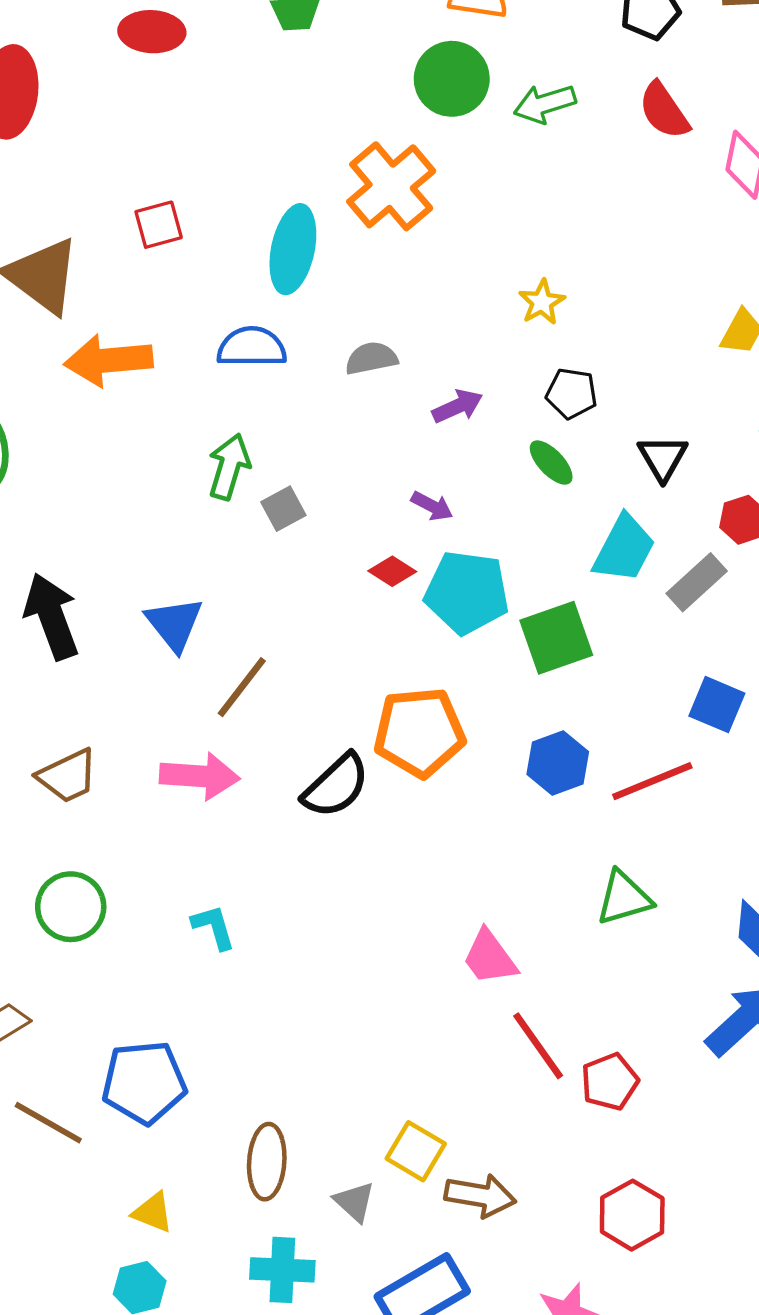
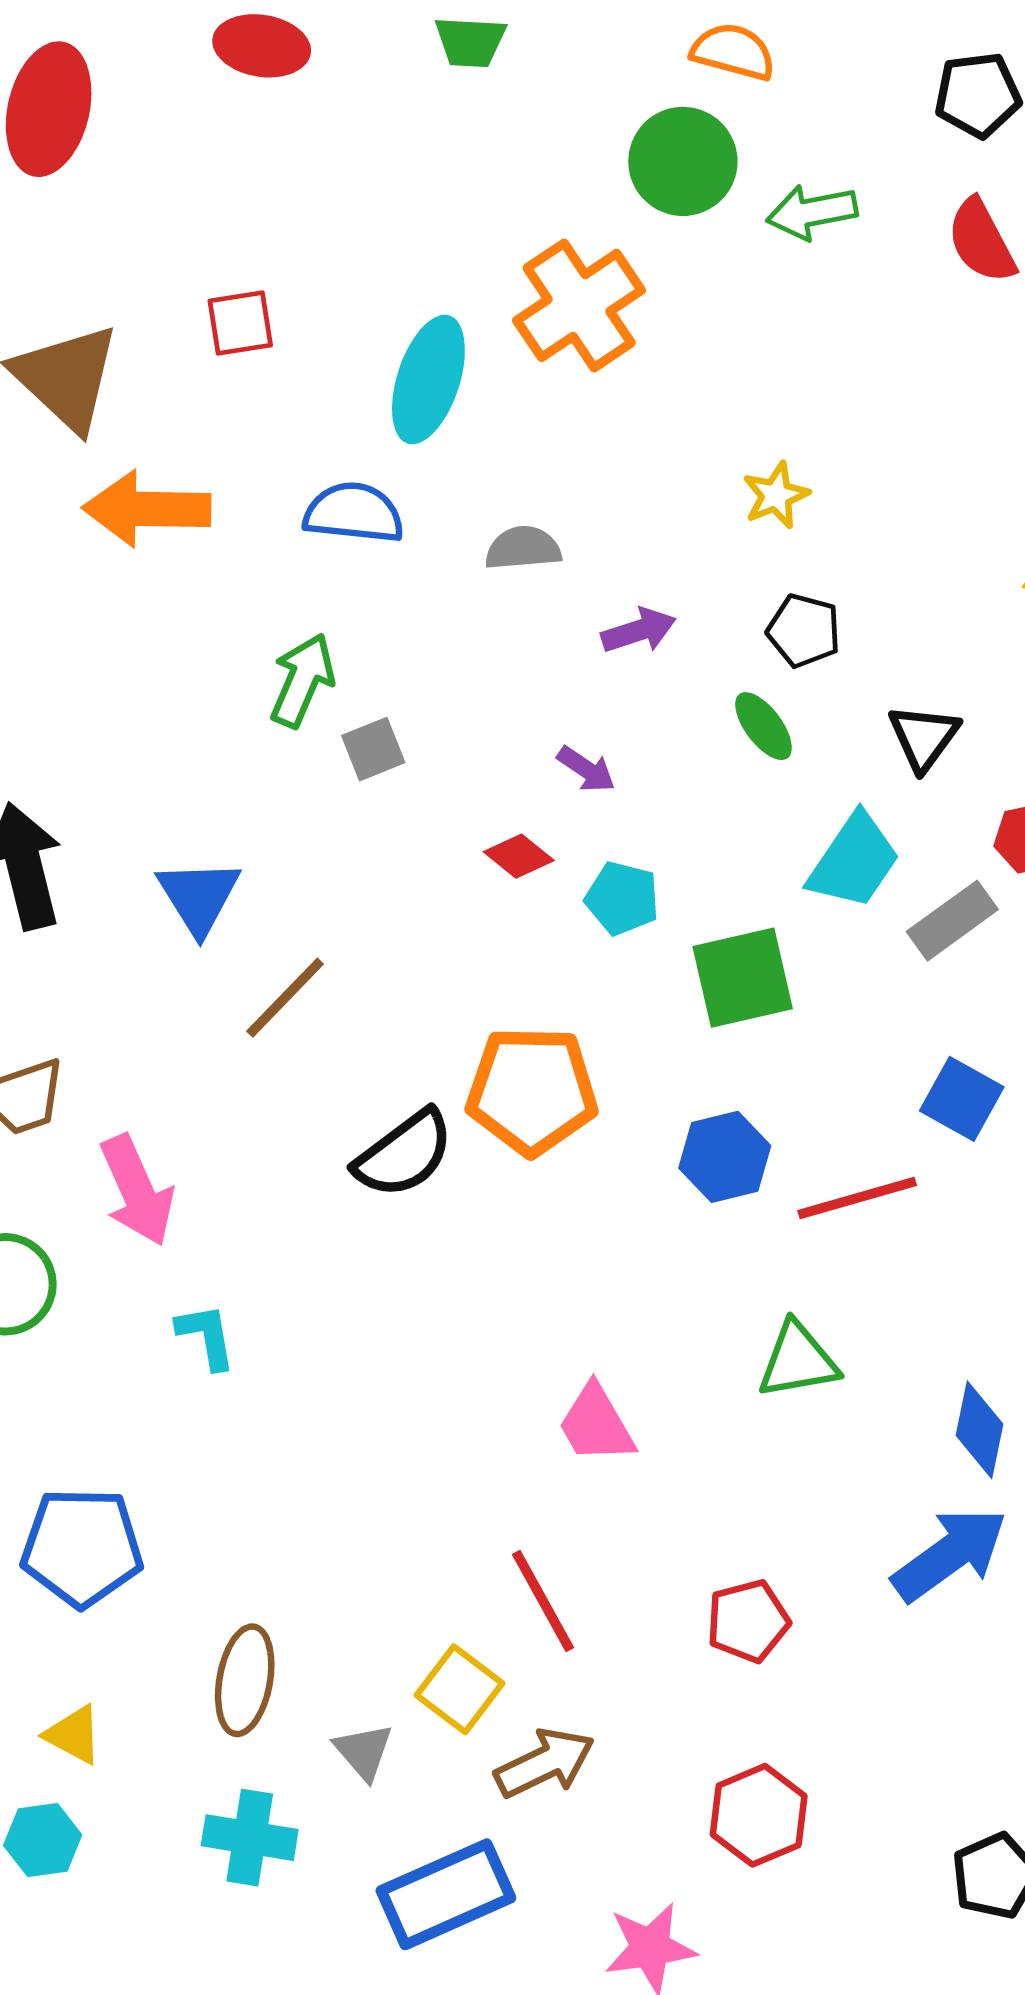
cyan pentagon: (467, 592) -> (622, 898), size x0.6
pink arrow: (200, 776) -> (137, 1191), moved, turned 56
red line: (538, 1046) -> (543, 1601), moved
brown arrow: (480, 1196) -> (545, 1763), turned -42

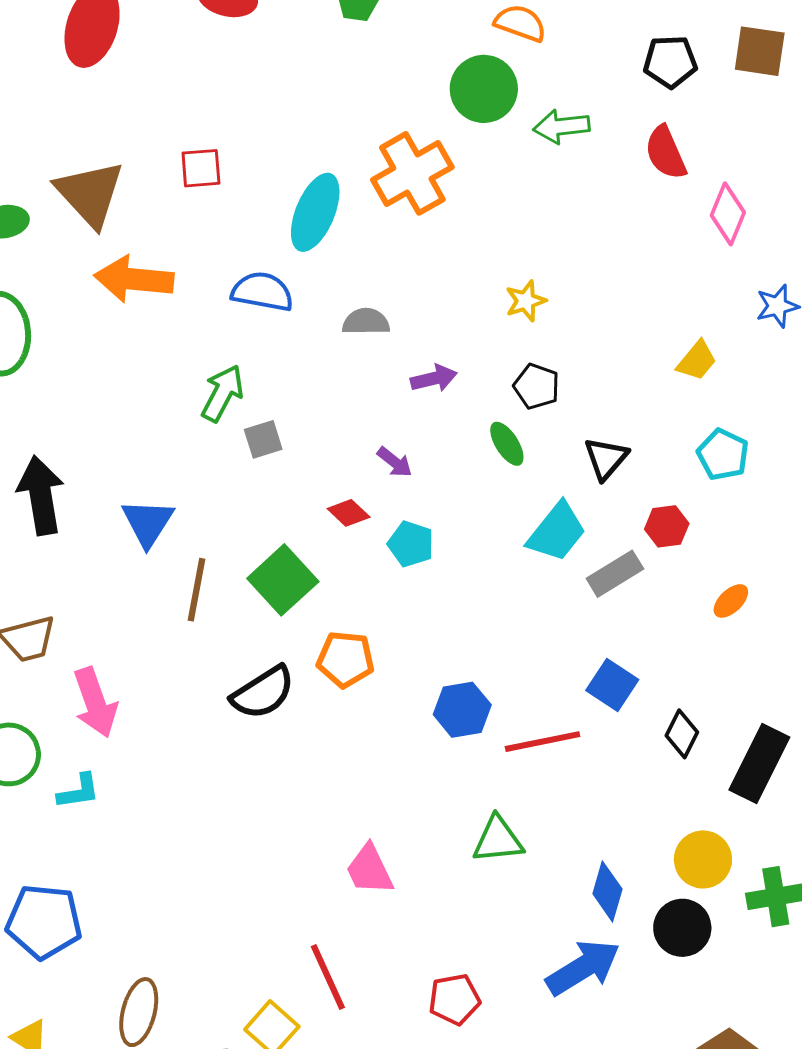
green square: (743, 978) -> (283, 580), moved, turned -34
brown line: (285, 998) -> (196, 590), turned -38
orange pentagon: (532, 1091) -> (345, 659), size x0.7
cyan L-shape: (206, 1336) -> (79, 791), moved, turned 87

